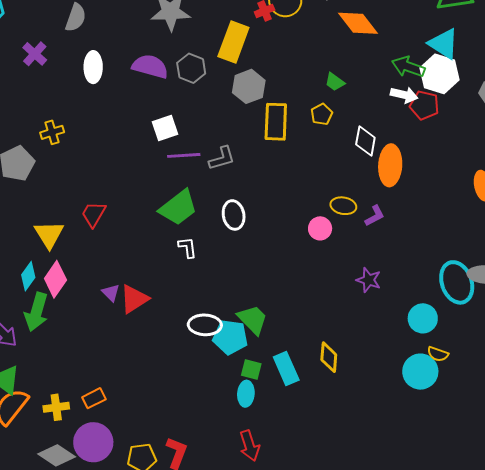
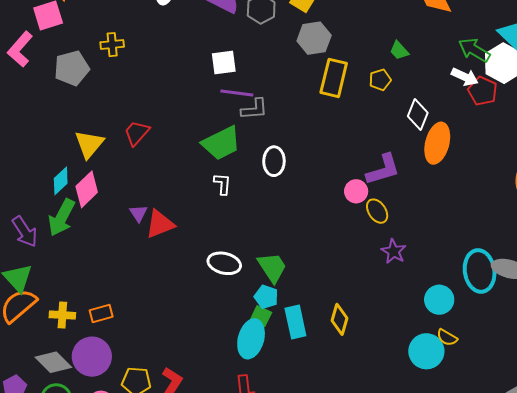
gray L-shape: (222, 158) -> (254, 109), moved
yellow ellipse: (343, 206) -> (377, 211), moved, turned 35
purple L-shape: (375, 216) -> (383, 169), moved, size x1.6
cyan pentagon: (230, 337) -> (266, 297), moved, size x0.7
cyan ellipse: (246, 394) -> (251, 339), size x1.5

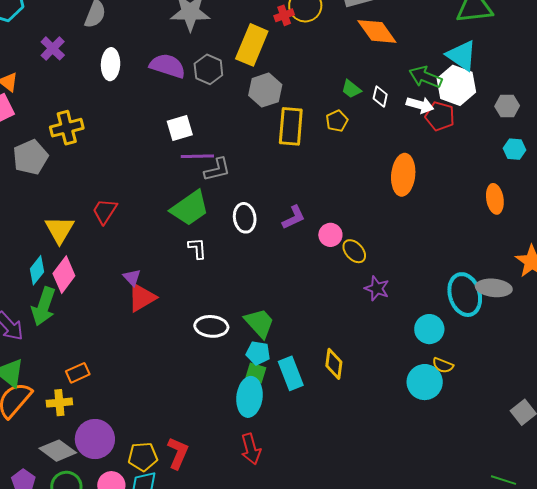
yellow cross: (112, 45) -> (67, 128), size x1.4
white diamond: (418, 115) -> (380, 96), moved, size x0.7
purple L-shape: (383, 169) -> (294, 217), moved, size x0.7
purple triangle: (138, 213) -> (132, 277), moved
orange rectangle: (101, 313) -> (78, 373), moved

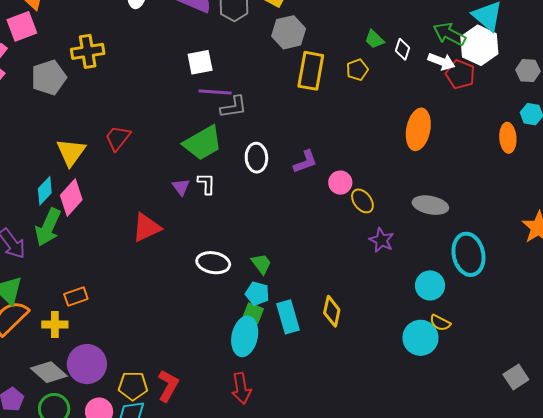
orange ellipse: (495, 199) -> (508, 138), moved
purple triangle: (132, 277) -> (181, 187), moved
gray ellipse: (494, 288) -> (430, 205), moved
green trapezoid: (259, 323) -> (261, 264), size x0.7

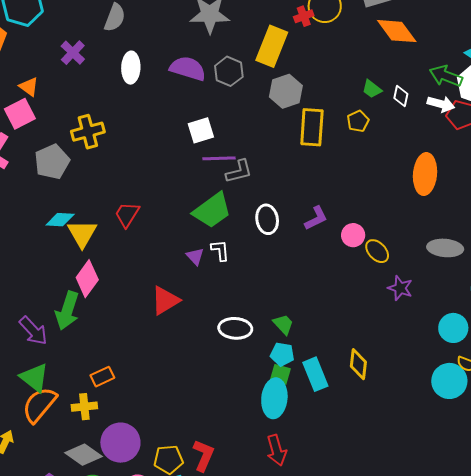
cyan diamond: (45, 191) -> (60, 220), moved, turned 56

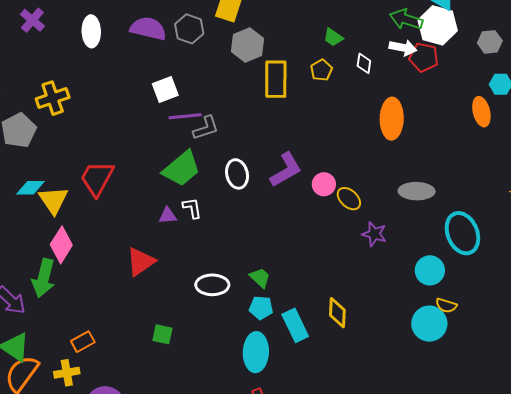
white diamond: (401, 96) -> (364, 63), moved
red trapezoid: (127, 215) -> (97, 178), size x1.4
purple L-shape: (316, 218) -> (286, 170), size x1.4
purple triangle: (195, 256) -> (168, 216), turned -48
green square: (280, 374) -> (162, 334), moved

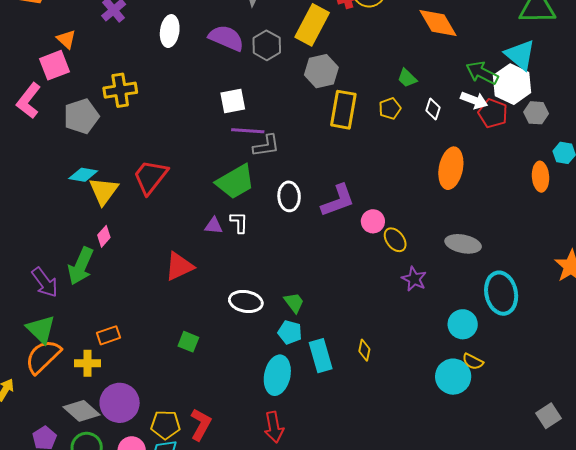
gray hexagon: (490, 42) -> (536, 113), moved
pink diamond: (61, 245) -> (104, 236), size x0.6
yellow diamond: (337, 313) -> (364, 350), size x0.7

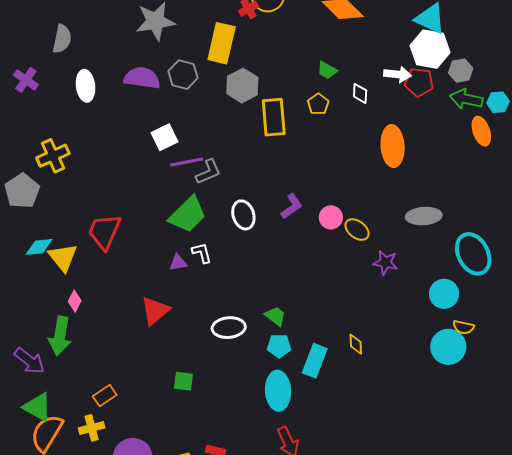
green arrow: (482, 73) -> (466, 99), moved
purple L-shape: (338, 201) -> (292, 206), size x0.7
cyan rectangle: (321, 356) -> (315, 361), turned 52

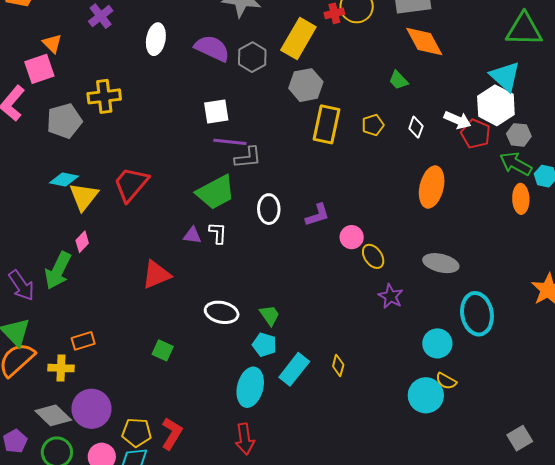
green trapezoid: (327, 70) -> (398, 80), moved

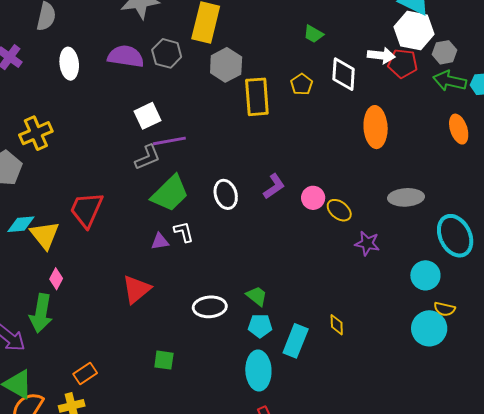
white diamond: (416, 127) -> (344, 74), size x1.6
gray L-shape: (248, 158) -> (148, 157), moved
orange ellipse: (521, 199) -> (459, 129), moved

